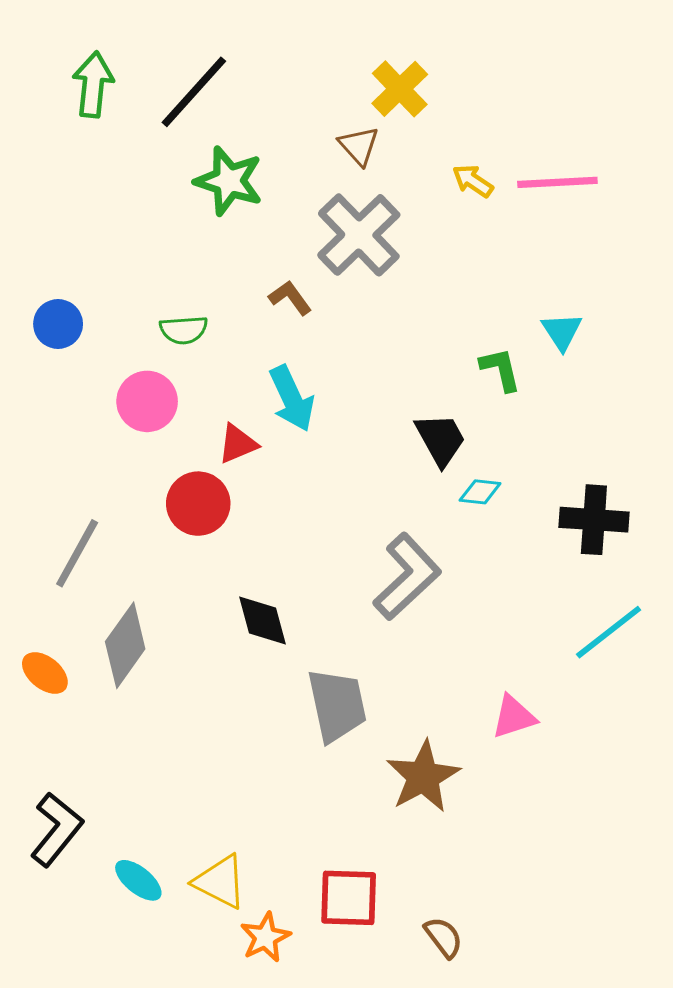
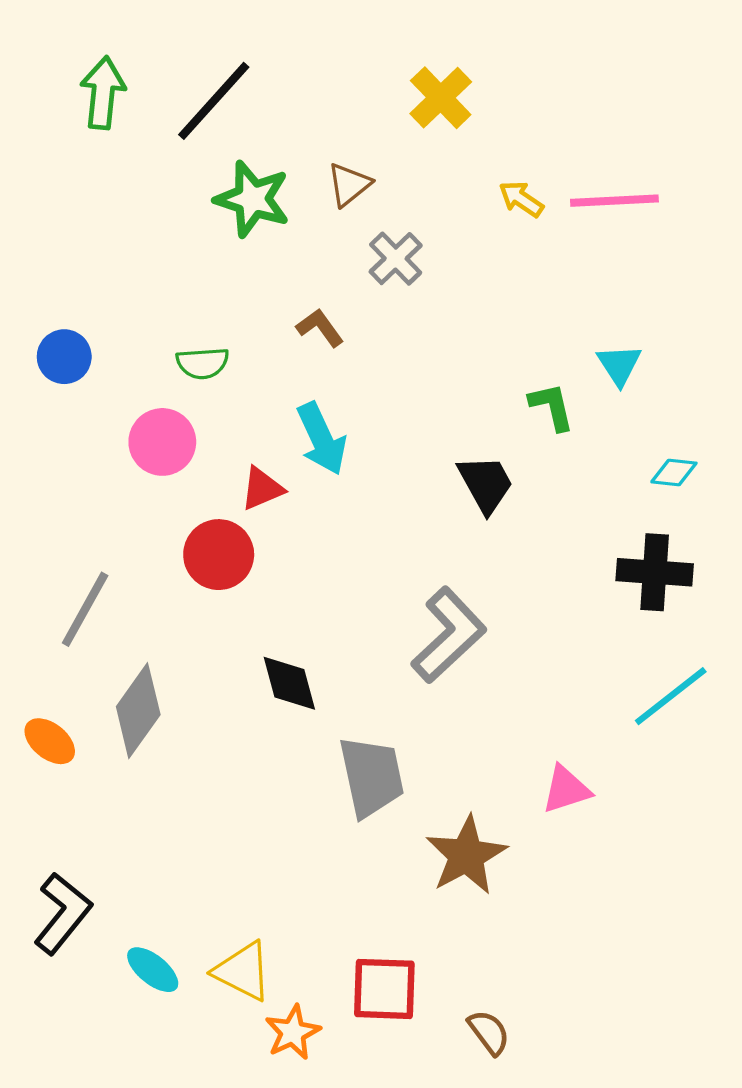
brown triangle: (359, 146) -> (349, 185), moved, turned 33
gray cross: (359, 235) -> (396, 259), size x0.6
cyan diamond: (480, 492) -> (674, 473), moved

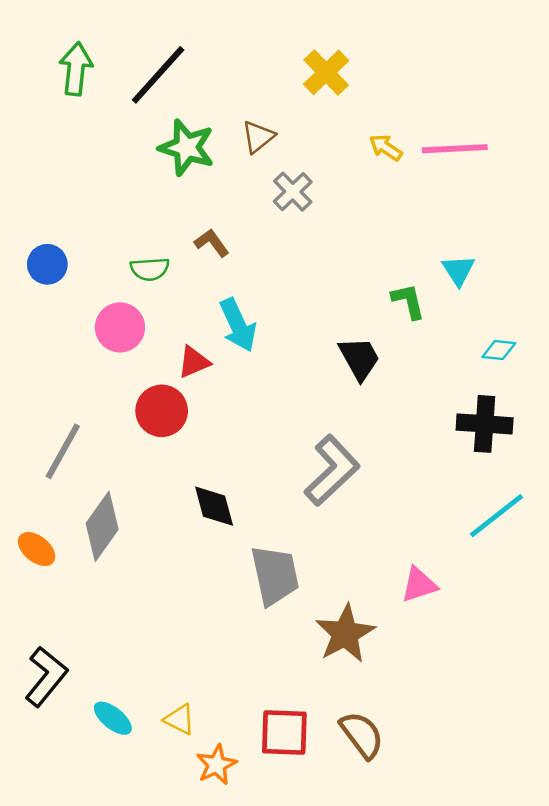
brown L-shape: (320, 328) -> (212, 243), moved
yellow triangle: (243, 971) -> (180, 719), size x0.7
brown semicircle: (489, 1032) -> (362, 735), moved, size x1.4

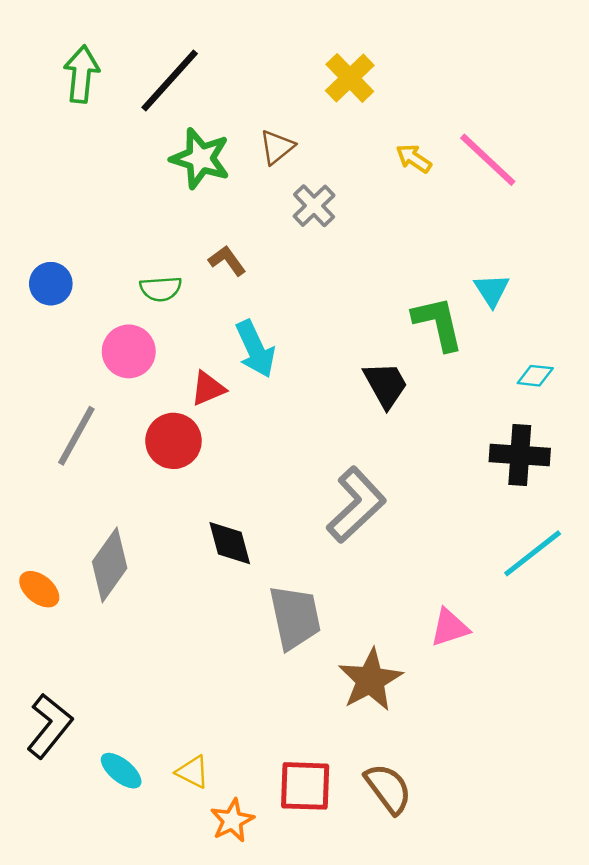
pink line: (455, 149) -> (488, 160), turned 46
green L-shape: (408, 301) -> (438, 323), size x1.4
gray line: (63, 451) -> (76, 436), moved

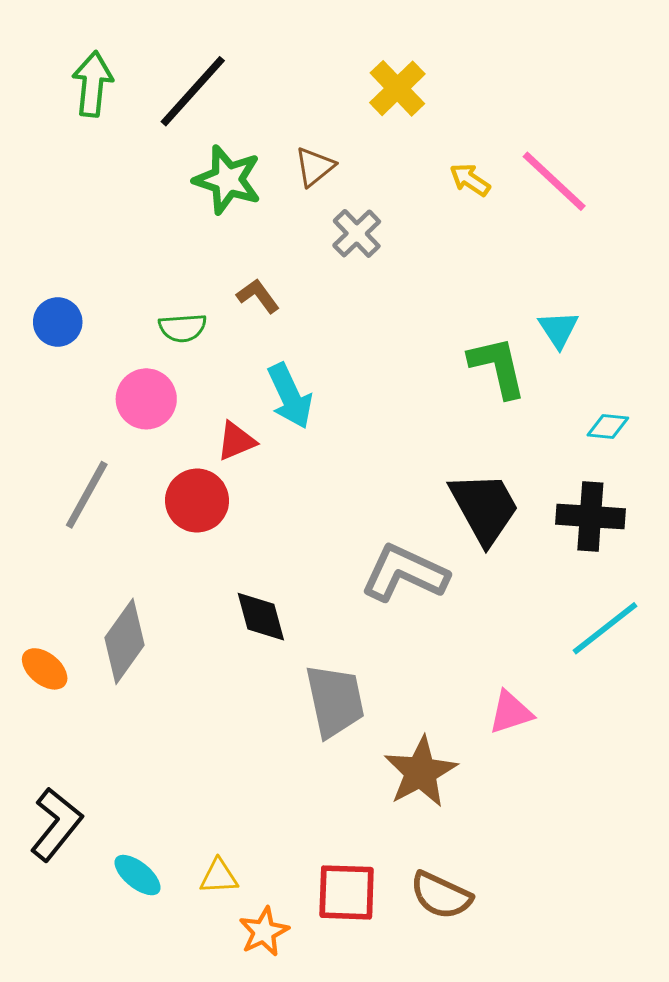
black trapezoid: (386, 385) -> (484, 508), moved, size x1.4
gray L-shape: (356, 505) -> (405, 573), turned -112
yellow triangle: (193, 772) -> (219, 877), turned -30
brown semicircle: (388, 789) -> (441, 895), turned 152

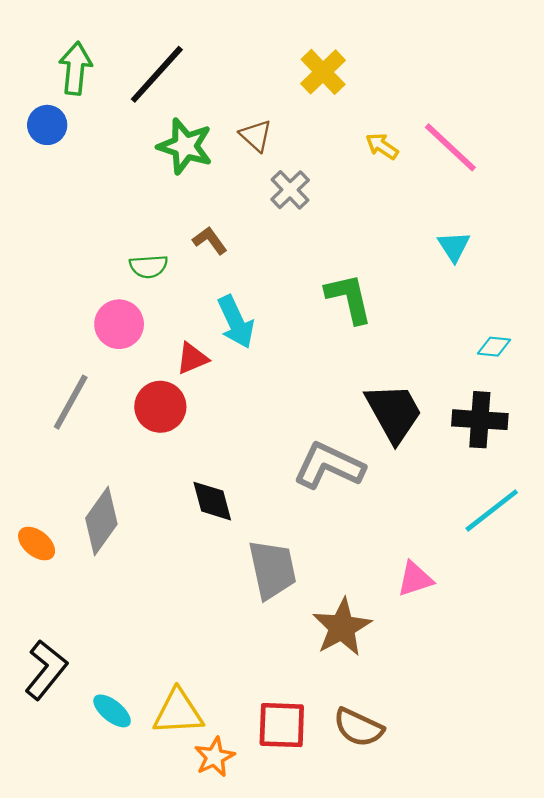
brown triangle: (315, 167) -> (256, 136), turned -39
blue circle: (58, 322) -> (47, 125), moved
cyan triangle: (558, 329) -> (454, 246), moved
green L-shape: (498, 367) -> (349, 298), moved
yellow triangle: (219, 877) -> (178, 712), size x1.6

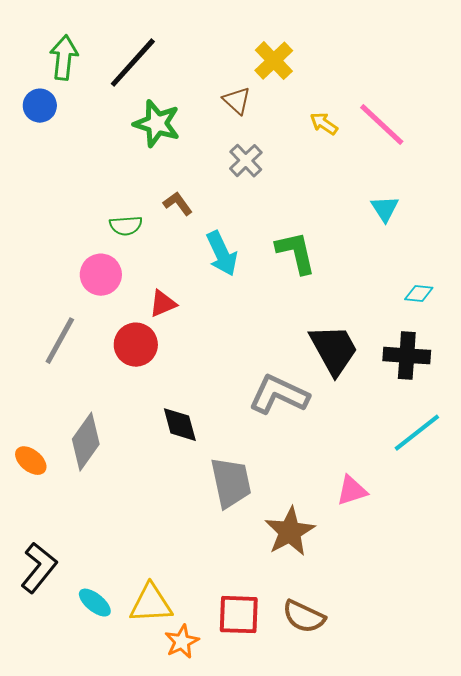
brown triangle: (256, 136) -> (237, 101), moved
cyan arrow: (236, 322) -> (222, 254), moved

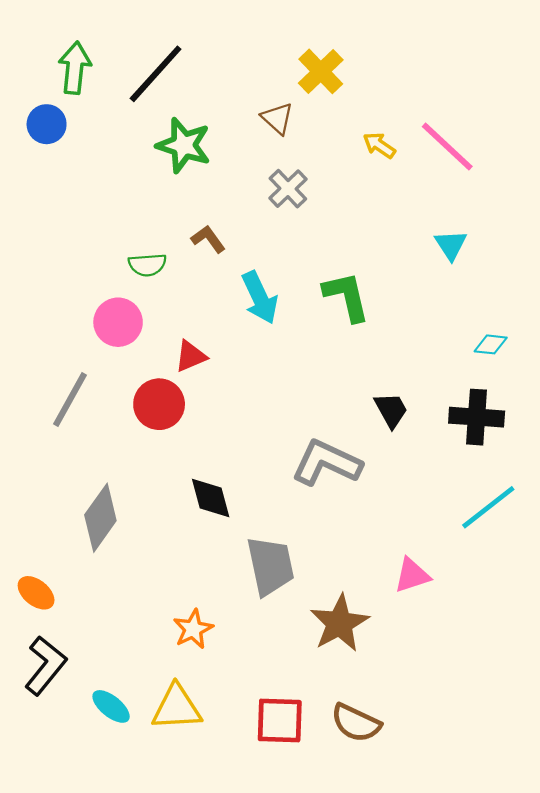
black trapezoid: (334, 350) -> (391, 410), size x0.6
orange ellipse: (31, 461) -> (36, 593), moved
orange star: (182, 642) -> (193, 629), moved

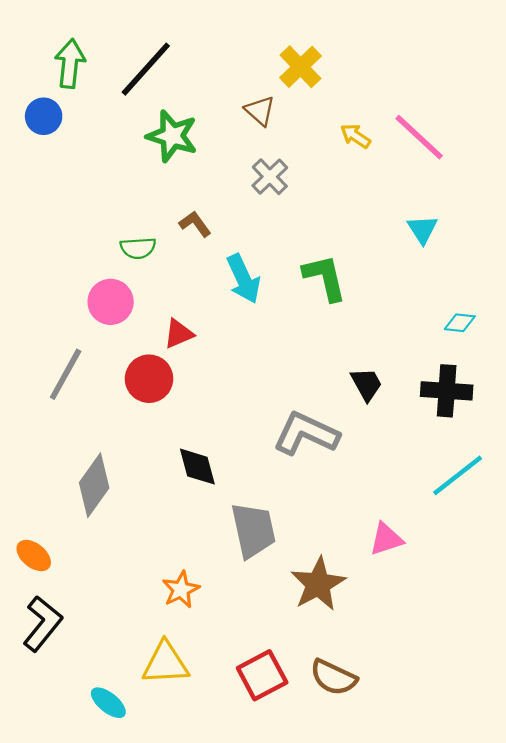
cyan ellipse: (111, 706) -> (108, 703), moved
red square: (280, 721) -> (262, 675), turned -30

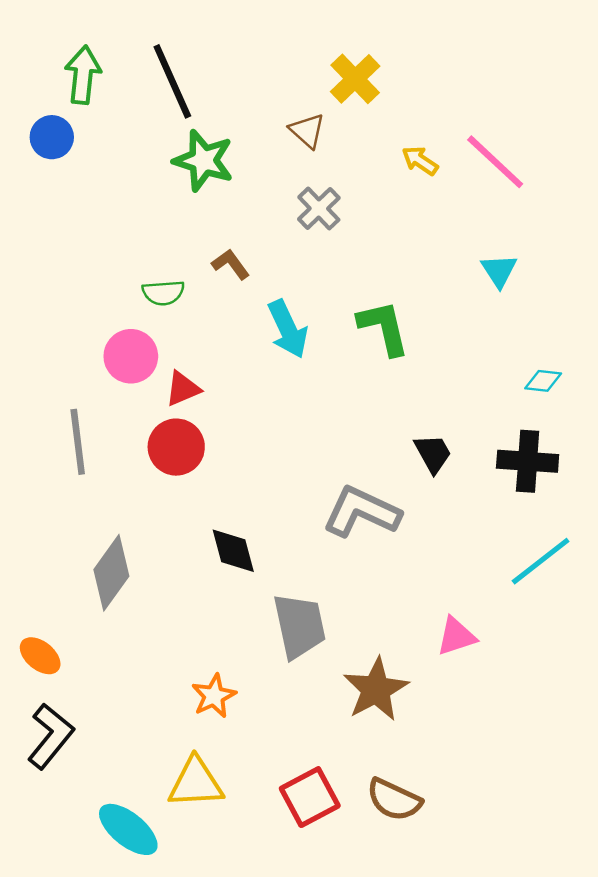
black line: (146, 69) -> (172, 81), turned -66
red triangle: (179, 334) -> (183, 389), moved
gray line: (66, 374) -> (78, 442), turned -36
cyan ellipse: (108, 703) -> (128, 829), size x1.4

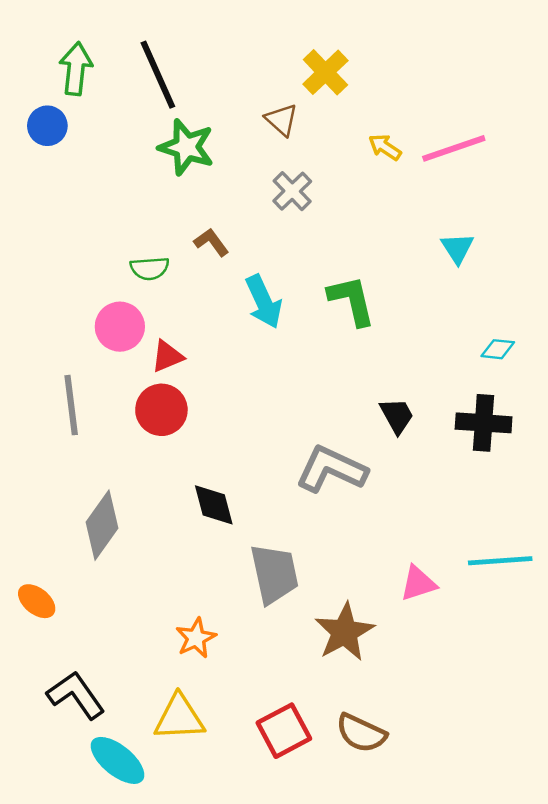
pink line: (495, 162) -> (454, 148), turned -62
cyan line: (541, 561) -> (500, 561), moved, turned 34
black L-shape: (50, 736) -> (76, 695), moved, turned -74

